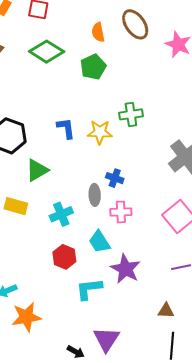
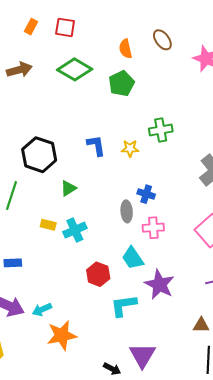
brown ellipse: (135, 24) -> (162, 40), size x0.7
yellow star: (100, 132) -> (130, 148), size x0.7
green triangle: (37, 170) -> (68, 188), size x0.7
yellow rectangle: (16, 206) -> (48, 225), size x0.7
cyan cross: (61, 214) -> (75, 230), moved

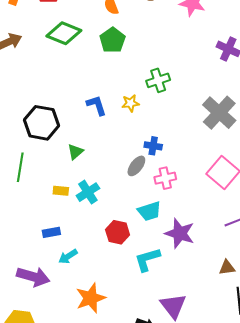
gray ellipse: (127, 211) -> (136, 166), turned 50
cyan trapezoid: (133, 258) -> (149, 211), turned -65
blue rectangle: (13, 263) -> (51, 232), moved
cyan arrow: (42, 310) -> (68, 256), moved

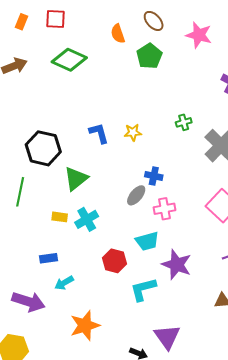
green pentagon: (112, 40) -> (149, 56), moved
green cross: (158, 80) -> (184, 122), moved, size x0.7
green triangle: (75, 152) -> (76, 179), size x1.5

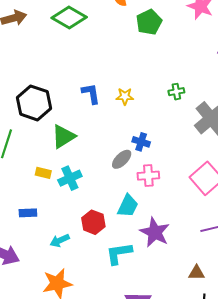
cyan trapezoid: (147, 241) -> (128, 206), turned -55
cyan arrow: (64, 283) -> (60, 241), moved

